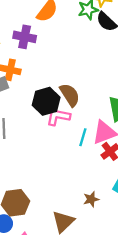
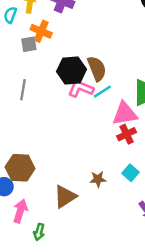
cyan line: (83, 137) -> (102, 92), moved, turned 30

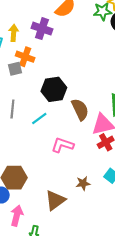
brown semicircle: (97, 69) -> (80, 109), moved
pink L-shape: (81, 89) -> (62, 145), moved
cyan line: (102, 92) -> (39, 118), moved

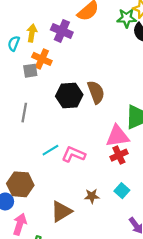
brown semicircle: (80, 109) -> (96, 92), moved
cyan line: (39, 118) -> (50, 150), moved

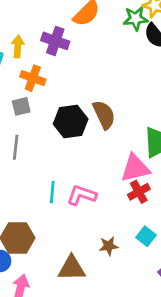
gray square: (30, 71) -> (21, 106), moved
cyan line: (50, 150) -> (52, 192), turned -49
brown triangle: (61, 211) -> (72, 268), turned 35

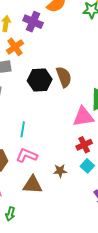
orange cross: (33, 78) -> (15, 47), turned 30
red cross: (139, 192) -> (84, 145), moved
pink L-shape: (82, 195) -> (27, 155), moved

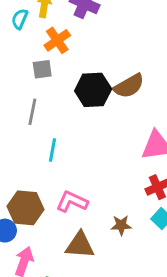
brown semicircle: (64, 77) -> (129, 86), turned 80
cyan line: (23, 129) -> (53, 150), moved

